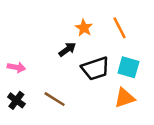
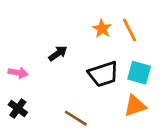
orange star: (84, 28) -> (102, 29), moved
black arrow: (67, 49) -> (58, 53), moved
brown line: (55, 99) -> (76, 118), moved

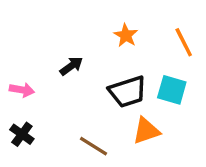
orange line: (130, 30) -> (184, 42), moved
orange triangle: (135, 106) -> (146, 131), moved

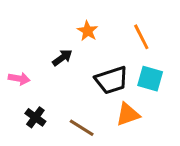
orange star: (126, 35) -> (88, 31), moved
orange line: (184, 42) -> (141, 37), moved
black cross: (22, 134) -> (35, 117), moved

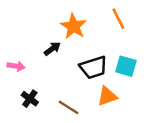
orange star: (88, 31) -> (73, 26), size x1.5
orange line: (141, 37) -> (118, 19), moved

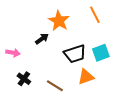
cyan square: (126, 66) -> (101, 53), turned -36

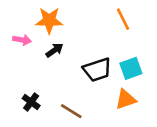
orange star: (59, 21) -> (49, 20), moved, turned -30
pink arrow: (13, 53) -> (22, 40), moved
orange triangle: (86, 77) -> (126, 99), moved

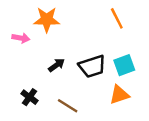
black arrow: (54, 50) -> (57, 65), moved

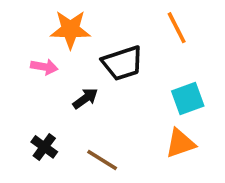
pink arrow: (21, 38) -> (44, 67), moved
black trapezoid: (92, 66) -> (123, 63), moved

